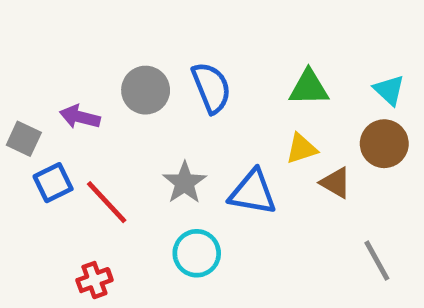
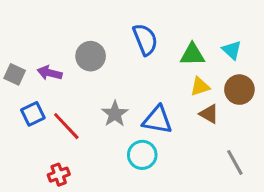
blue semicircle: (211, 88) -> (145, 39), moved
cyan triangle: (389, 90) -> (232, 50), moved
gray square: (24, 139) -> (15, 74), moved
yellow triangle: (301, 149) -> (200, 87), moved
cyan circle: (197, 253) -> (142, 155), moved

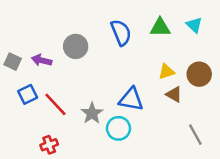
cyan triangle: (232, 50) -> (194, 25), moved
green triangle: (192, 55) -> (160, 28), moved
gray star: (115, 114) -> (92, 113), moved

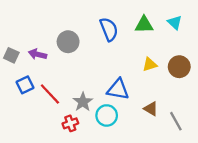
brown triangle: (174, 94) -> (151, 109), moved
red cross: (49, 145) -> (70, 123), moved

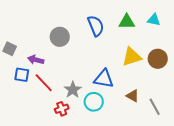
cyan triangle: (175, 22) -> (154, 20), turned -32
purple arrow: (37, 54) -> (36, 60), moved
yellow triangle: (150, 64) -> (132, 57), size x1.5
blue square: (25, 85) -> (22, 75), turned 35

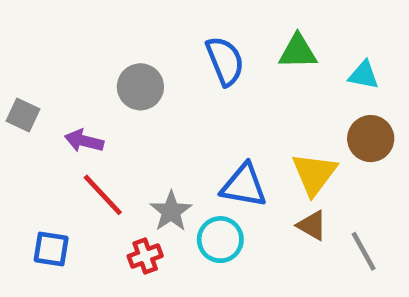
cyan triangle: (154, 20) -> (364, 75), moved
yellow triangle: (132, 57) -> (314, 174), moved, turned -35
blue square: (22, 75) -> (51, 249), moved

